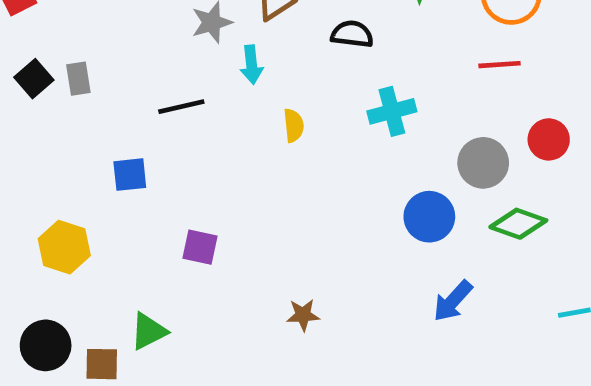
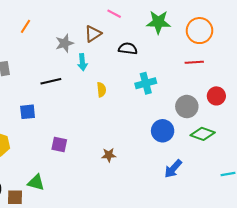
brown star: (303, 315) -> (109, 155), moved
green triangle: (149, 331) -> (36, 182), turned 42

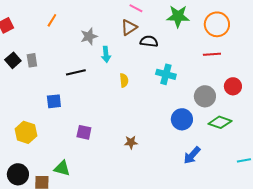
brown triangle: (93, 34) -> (129, 27), moved
cyan cross: (146, 83) -> (166, 74), turned 30

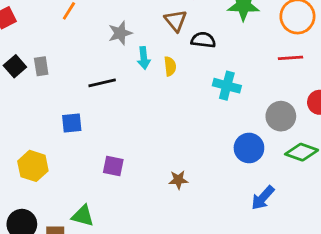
brown triangle: (129, 27) -> (176, 21), turned -36
yellow semicircle: (124, 80) -> (170, 66), moved

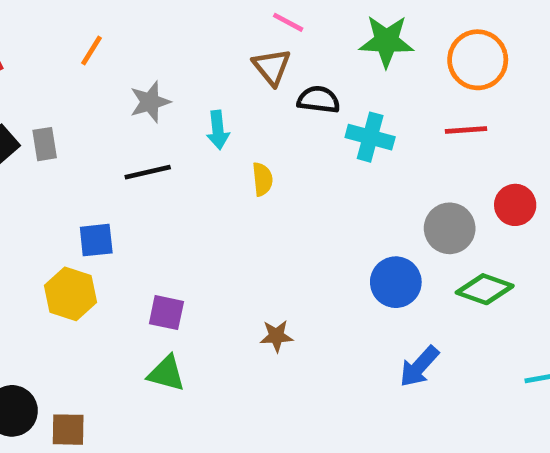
gray star: (120, 33) -> (150, 102), moved
yellow semicircle: (170, 66) -> (262, 179), moved
cyan cross: (227, 86) -> (370, 137), moved
yellow hexagon: (33, 166) -> (70, 294), moved
green triangle: (83, 216) -> (166, 373), moved

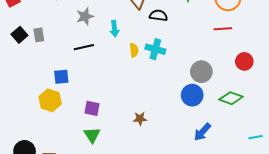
cyan cross: (370, 137) -> (155, 49), moved
gray circle: (450, 228) -> (201, 72), moved
green triangle: (166, 373) -> (92, 135), turned 42

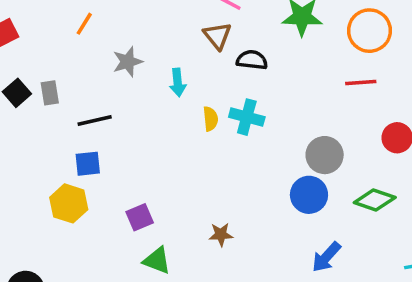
black line: (84, 47) -> (95, 120), moved
purple square: (92, 108) -> (140, 217), turned -35
green triangle: (92, 135) -> (157, 260), moved, turned -36

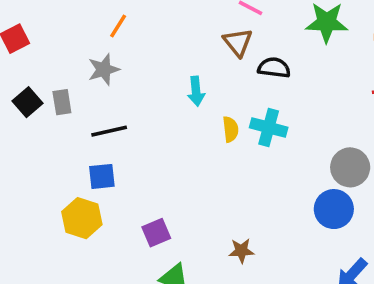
orange line: (84, 24) -> (118, 26), moved
gray star: (128, 62) -> (104, 70), moved

